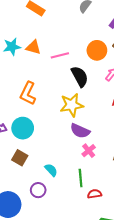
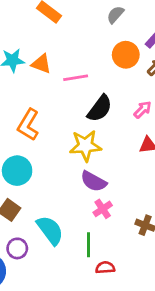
orange circle: (97, 50) -> (126, 55), moved
black semicircle: (80, 76) -> (100, 109), turned 60
cyan semicircle: (51, 170) -> (50, 230), size x1.6
purple circle: (38, 190) -> (17, 248), moved

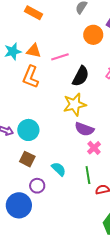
orange L-shape: (28, 125) -> (31, 77), moved
cyan semicircle: (50, 230) -> (59, 169), size x0.7

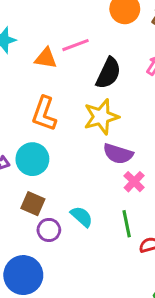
orange triangle: (34, 51) -> (46, 58), moved
orange L-shape: (31, 77) -> (44, 114), moved
purple circle: (37, 186) -> (49, 230), moved

